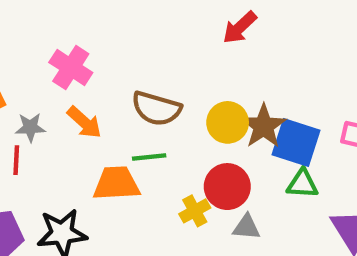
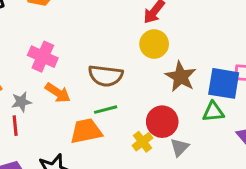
yellow circle: (228, 122) -> (154, 44), moved
blue square: (296, 142) -> (224, 83), moved
gray triangle: (247, 227) -> (180, 147), turned -42

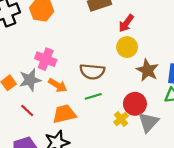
gray star: (21, 102) -> (30, 80), moved, size x1.5
red line: (15, 126) -> (27, 111), turned -40
orange trapezoid: (86, 131) -> (64, 114), moved
gray triangle: (180, 147) -> (148, 122), size x1.5

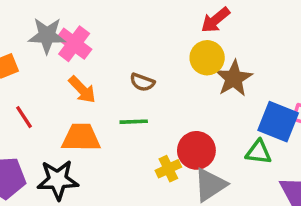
brown star: (147, 70) -> (234, 78), moved
brown semicircle: (92, 72) -> (142, 82), size x0.6
gray star: (30, 80) -> (47, 35), moved

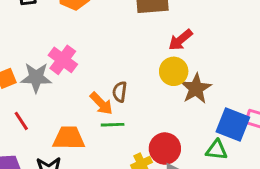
gray star: (47, 35) -> (36, 78), moved
brown semicircle: (142, 82) -> (120, 92), turned 78
orange arrow: (82, 90) -> (101, 104), moved

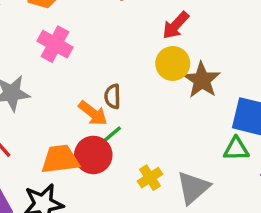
pink cross: (63, 60) -> (55, 44), moved
green line: (113, 125) -> (110, 136), turned -30
red circle: (165, 149) -> (93, 155), moved

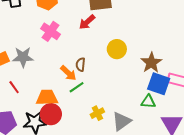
red arrow: (176, 25) -> (87, 22), moved
brown star: (202, 80) -> (151, 63), moved
red circle: (93, 155) -> (51, 114), moved

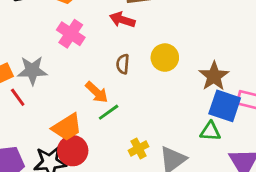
red arrow: (87, 22) -> (122, 20), turned 60
brown semicircle: (81, 65) -> (123, 64), moved
red line: (14, 87) -> (18, 97), moved
orange trapezoid: (47, 98) -> (67, 127), turned 150

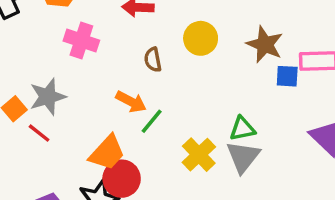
blue square: (225, 106) -> (287, 76), size x0.6
green triangle: (210, 131) -> (242, 129), moved
yellow cross: (138, 148) -> (199, 155), size x1.4

